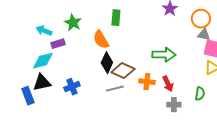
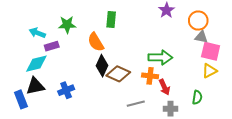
green star: (73, 23) -> (67, 25), turned -30
orange cross: (147, 82) -> (150, 76), moved
gray line: (115, 89) -> (136, 104), moved

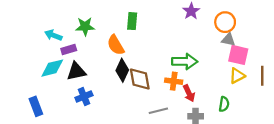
brown diamond: (118, 74) -> (140, 79), turned 55
black triangle: (35, 86) -> (76, 71), moved

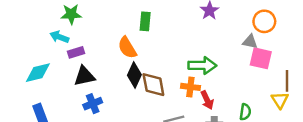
orange circle: (225, 22) -> (264, 21), moved
green star: (85, 26) -> (71, 14), moved
cyan diamond: (52, 68) -> (38, 73), moved
yellow triangle: (237, 76) -> (280, 100), moved, turned -35

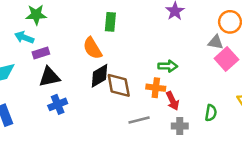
pink square: (261, 58) -> (226, 59), turned 35
green arrow: (202, 65) -> (168, 66), size x0.7
black diamond: (134, 75) -> (100, 76), turned 35

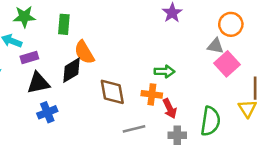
green rectangle: (110, 22) -> (64, 24), moved
black diamond: (100, 76) -> (71, 70), moved
green semicircle: (211, 113) -> (210, 121), size x1.6

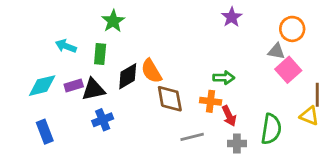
green star: (24, 17) -> (113, 21), moved, turned -30
green rectangle: (64, 24) -> (100, 54), moved
orange semicircle: (84, 52) -> (151, 71), moved
purple rectangle: (29, 57) -> (74, 86), moved
yellow triangle: (247, 108) -> (309, 116), turned -36

